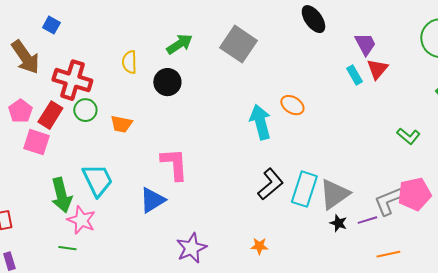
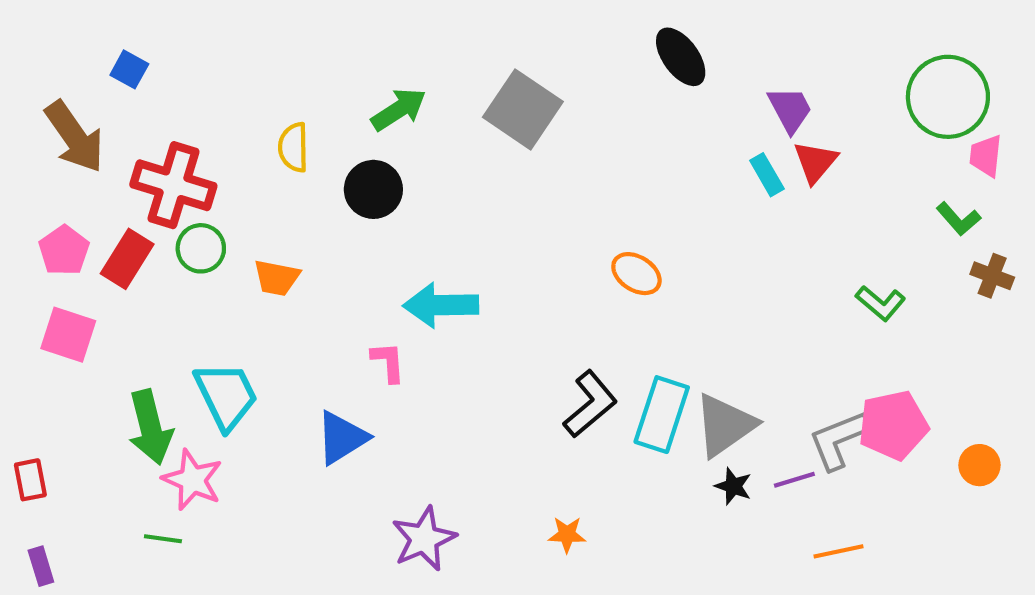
orange ellipse: (292, 105) -> (636, 274), moved
cyan arrow: (260, 122) -> (441, 305), moved, turned -76
pink square: (36, 142) -> (68, 335), moved
pink L-shape: (174, 164) -> (388, 362), size x0.6

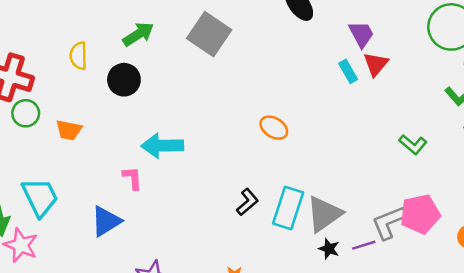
black L-shape: (590, 404) -> (247, 202), size x0.7

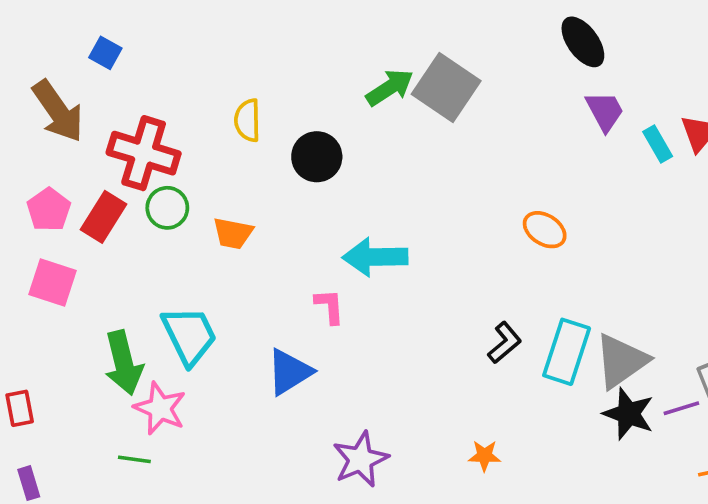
green arrow: (138, 34) -> (390, 87), moved
purple trapezoid: (361, 34) -> (605, 111), moved
black star: (329, 249) -> (628, 414), size x1.6

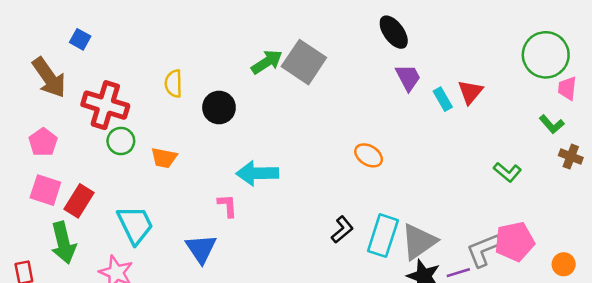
red rectangle: (103, 217) -> (79, 201), moved
green arrow: (124, 363) -> (63, 243), moved
blue triangle: (289, 372) -> (201, 249), turned -32

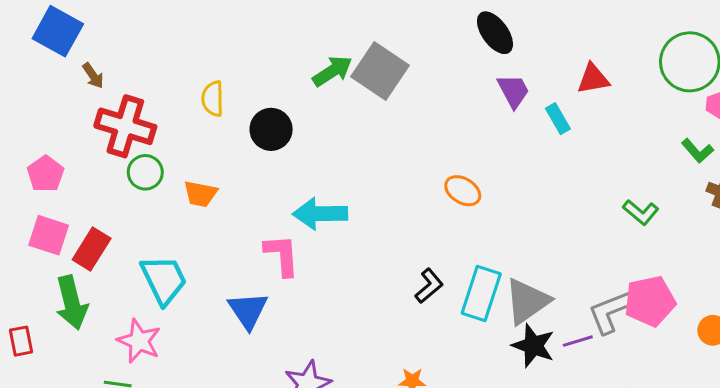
blue square: (80, 39) -> (58, 31), moved, size x1.8
brown arrow: (49, 78) -> (93, 76), moved, size x0.5
red triangle: (470, 92) -> (593, 79), moved, turned 40
pink L-shape: (227, 206) -> (282, 255), size x1.4

